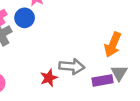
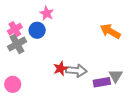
orange arrow: (113, 45) -> (110, 31), moved, turned 96
red star: (49, 78) -> (60, 68), moved

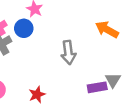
red star: (60, 68) -> (37, 95), moved
gray arrow: (76, 71) -> (68, 52), moved, turned 78

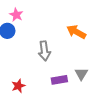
purple rectangle: (97, 87) -> (59, 80), moved

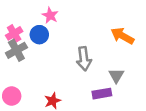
gray triangle: (81, 74) -> (116, 76), moved

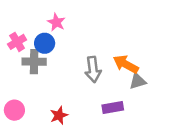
orange arrow: (122, 36) -> (126, 64), moved
gray cross: (16, 50) -> (34, 62), moved, turned 30
gray triangle: (116, 76) -> (138, 81), moved, turned 42

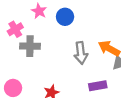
pink star: (56, 22) -> (39, 11), moved
blue circle: (45, 43) -> (65, 17), moved

